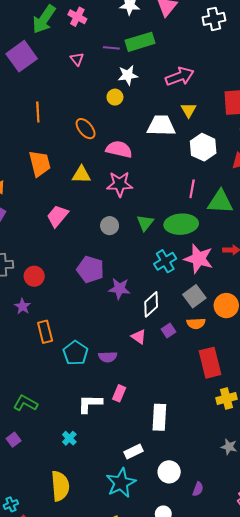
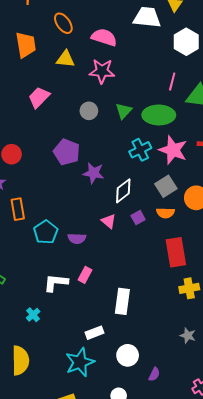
orange ellipse: (86, 129) -> (63, 23), moved

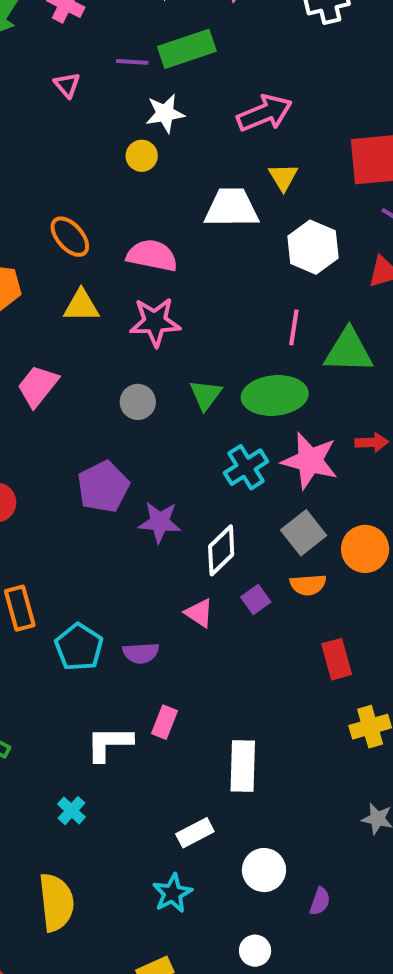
purple pentagon: (67, 152) -> (103, 487), turned 30
red rectangle: (176, 252) -> (337, 659), size x0.7
cyan star: (80, 362) -> (172, 893), size x0.7

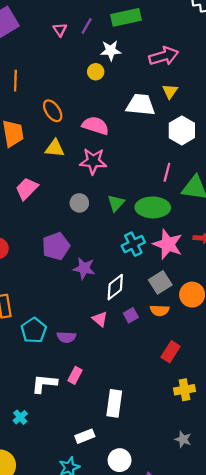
purple line: (132, 62) -> (87, 26), moved, turned -70
red rectangle: (337, 659) -> (171, 352), turned 42

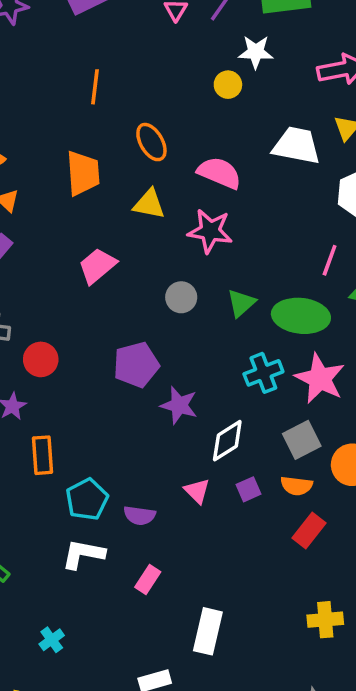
red rectangle: (171, 352) -> (309, 530), moved
white L-shape: (44, 384) -> (83, 554), moved

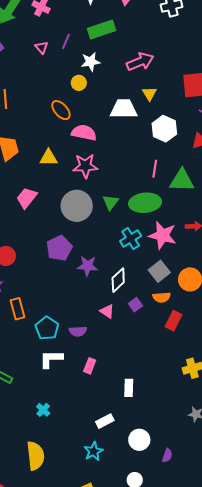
orange ellipse: (151, 142) -> (61, 110), moved
gray circle: (181, 297) -> (77, 206), size x1.8
white rectangle: (208, 631) -> (129, 388), size x0.7

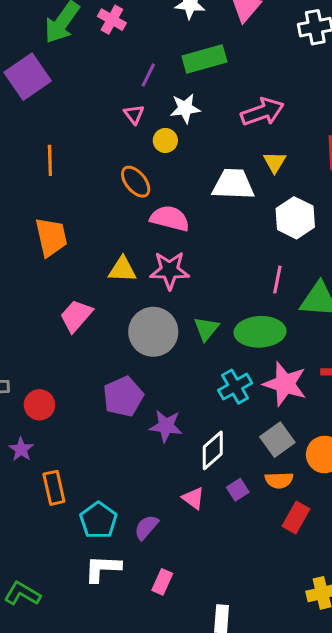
pink triangle: (42, 47) -> (134, 114), moved
yellow triangle: (49, 158) -> (122, 270), moved
purple semicircle: (78, 331) -> (146, 527), turned 132

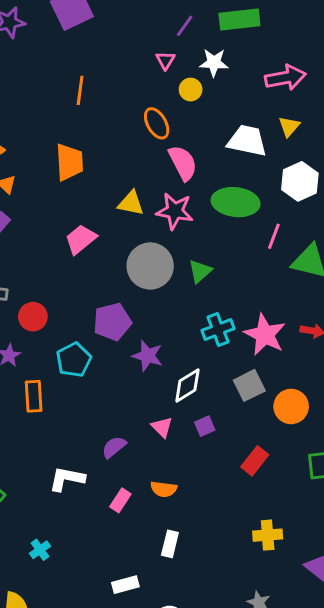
pink semicircle: (170, 218) -> (183, 163), turned 39
green ellipse: (260, 332) -> (236, 202), moved
orange semicircle: (279, 480) -> (164, 489), moved
cyan pentagon: (99, 520) -> (74, 360), moved

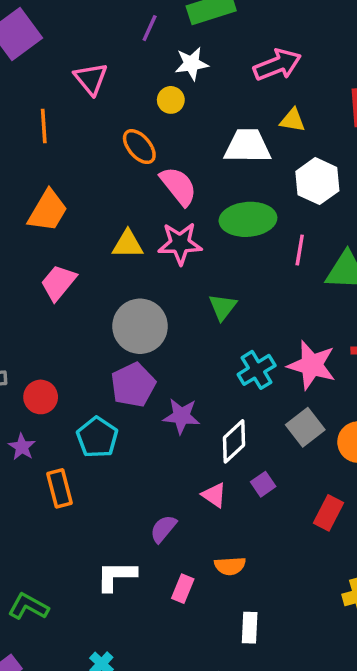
pink triangle: (165, 60) -> (91, 79), moved, size x1.5
yellow triangle: (289, 126) -> (293, 120), turned -50
orange trapezoid: (69, 162) -> (48, 211), turned 45
pink trapezoid: (81, 239) -> (58, 283), moved
gray circle: (150, 266) -> (140, 326), moved

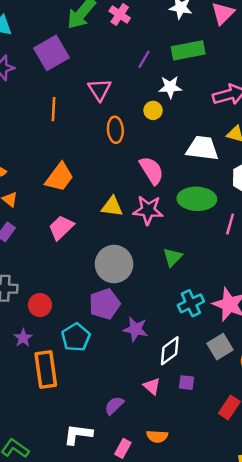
orange line: (44, 126) -> (53, 109), moved
orange ellipse: (139, 147) -> (115, 130), moved, turned 30
purple square: (263, 484) -> (186, 383), turned 35
orange rectangle: (60, 488) -> (46, 370), size x1.4

